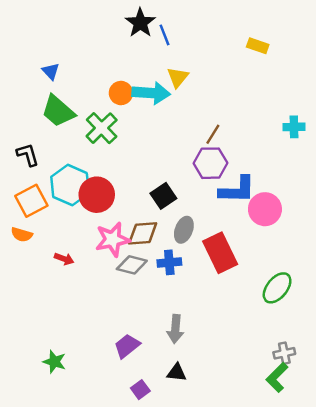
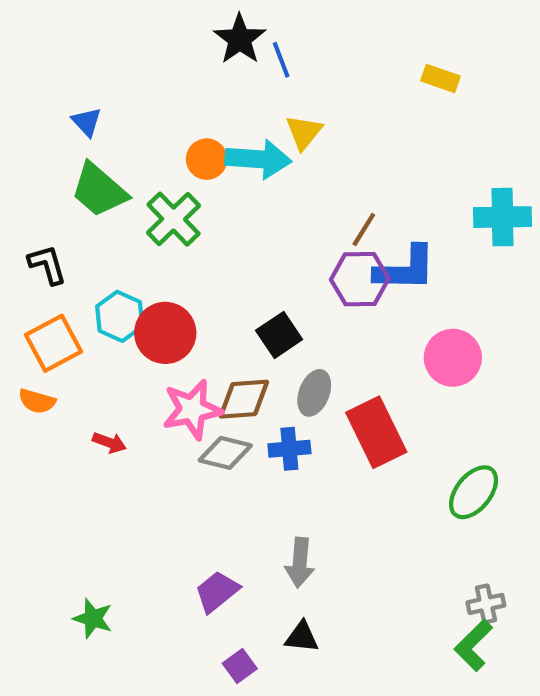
cyan cross: (294, 127) -> (502, 217), size x1.5
cyan hexagon: (70, 185) -> (120, 316), size x0.7
blue L-shape: (237, 190) -> (405, 269), moved

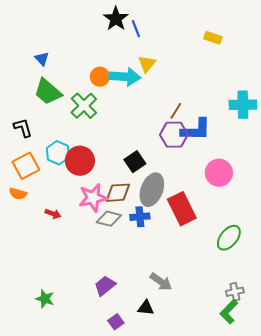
gray ellipse: (314, 393) -> (152, 190), size x1.5
gray arrow: (300, 563) -> (161, 282), moved, turned -60

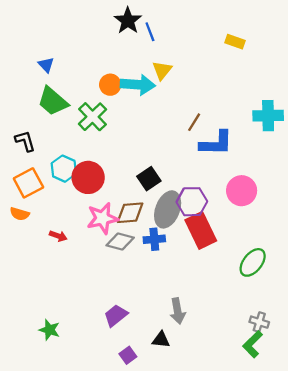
purple hexagon: (174, 135) -> (192, 202), moved
gray arrow: (161, 282) -> (178, 311), turned 45
gray cross: (235, 292) -> (259, 322), turned 30

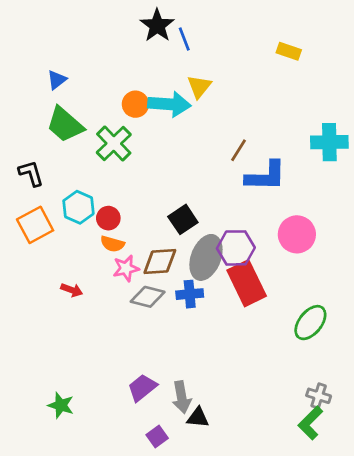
blue triangle: (46, 65) -> (57, 80), turned 35
red circle: (88, 177) -> (108, 218), size x0.6
orange semicircle: (20, 214) -> (112, 244), moved
pink star: (102, 218) -> (126, 268), size x0.7
gray arrow: (178, 311) -> (182, 397), moved

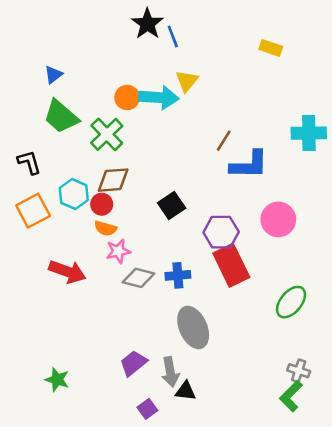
gray ellipse: (206, 257) -> (193, 327), moved, turned -45
brown diamond: (160, 262) -> (113, 180), moved
red arrow: (72, 290) -> (67, 272), size x1.8

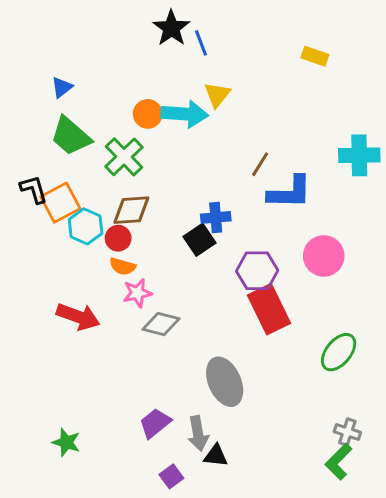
orange square: (33, 211) -> (60, 203), moved
blue cross: (178, 275) -> (216, 217), moved

